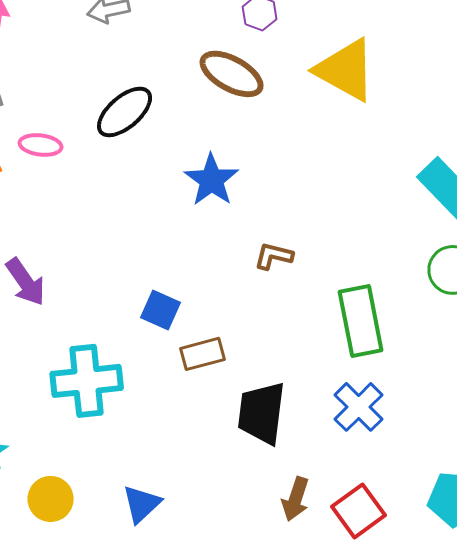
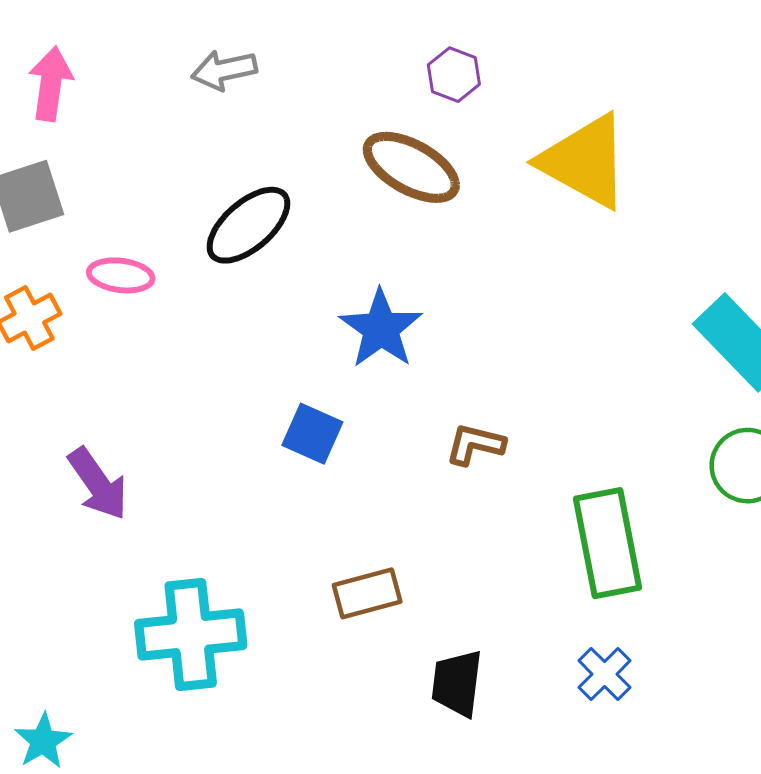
blue square: (161, 310) -> (312, 434), moved
blue cross: (359, 407) -> (605, 674), size x0.7
black trapezoid: (262, 413) -> (457, 683), size x0.7

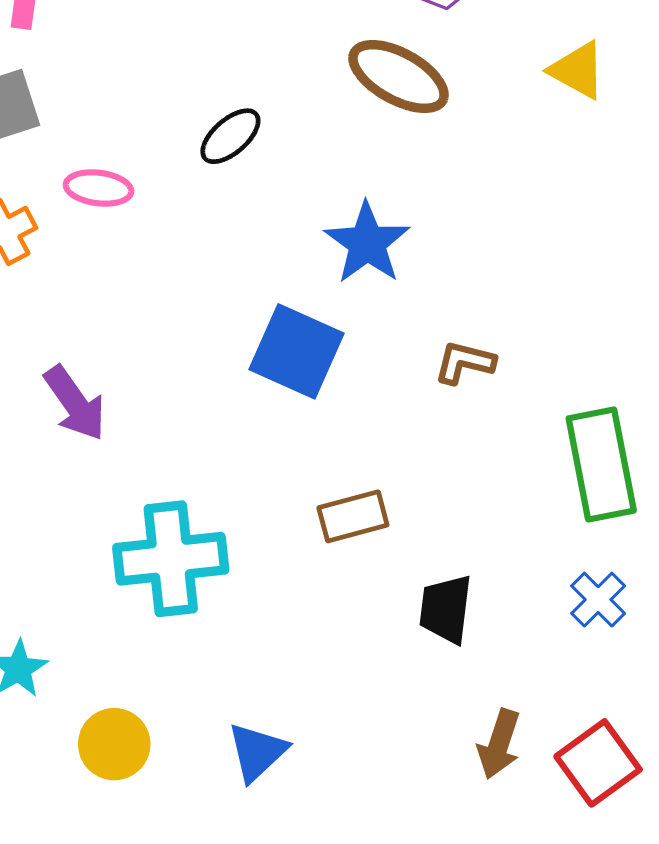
yellow triangle: (585, 161) -> (578, 70), size x0.6
black ellipse: (248, 225) -> (230, 136), size x0.7
blue square: (312, 434) -> (296, 351), size x1.5

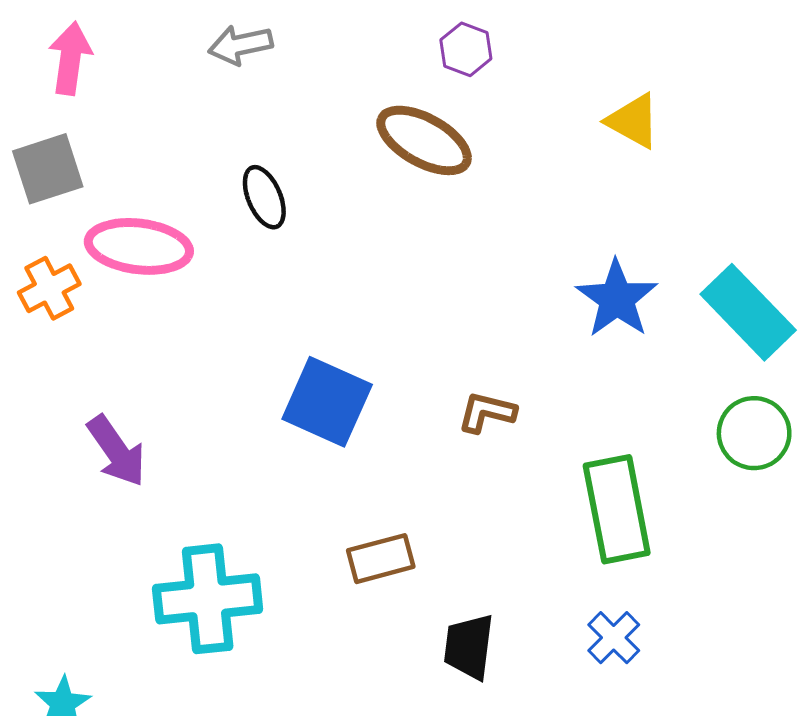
yellow triangle: (578, 70) -> (633, 121), moved
black ellipse: (230, 136) -> (264, 197), turned -72
pink ellipse: (98, 188) -> (139, 246), size x1.6
blue star: (367, 243) -> (617, 299), moved

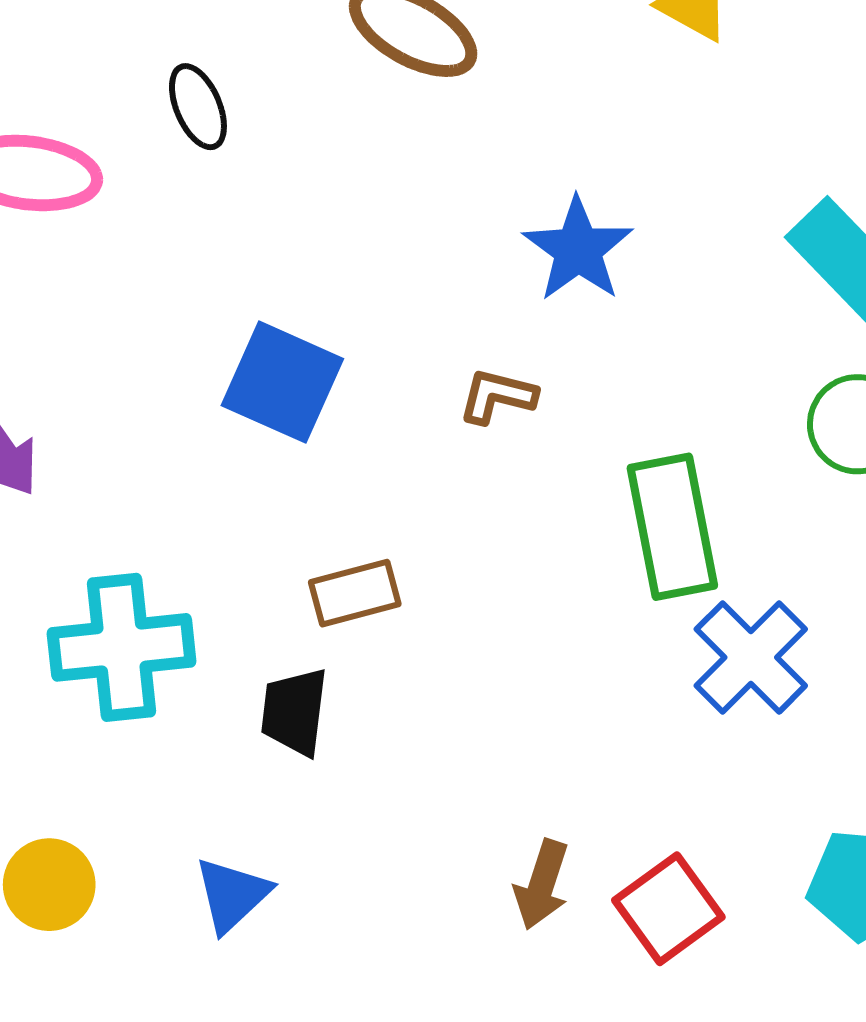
blue star: (617, 299) -> (578, 249), moved
blue cross: (614, 638) -> (751, 657), moved, size x1.6
black trapezoid: (469, 647) -> (294, 712), moved

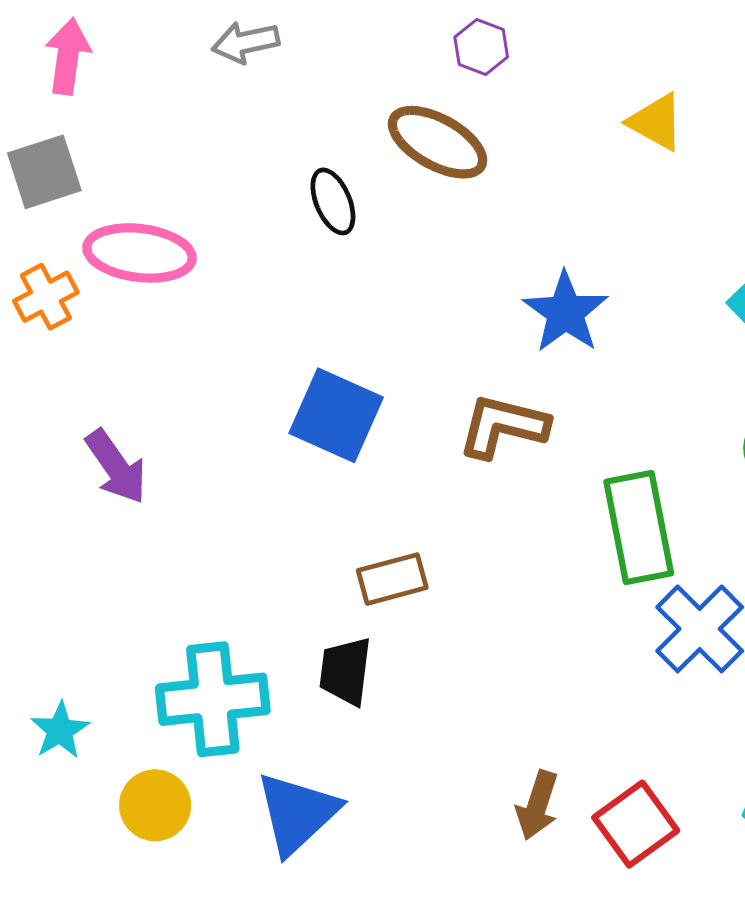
black ellipse: (198, 107) -> (333, 201), moved
brown L-shape: (497, 396) -> (503, 426), size x1.5
cyan cross: (122, 647) -> (213, 699), moved
blue triangle: (232, 895) -> (297, 813), size x1.4

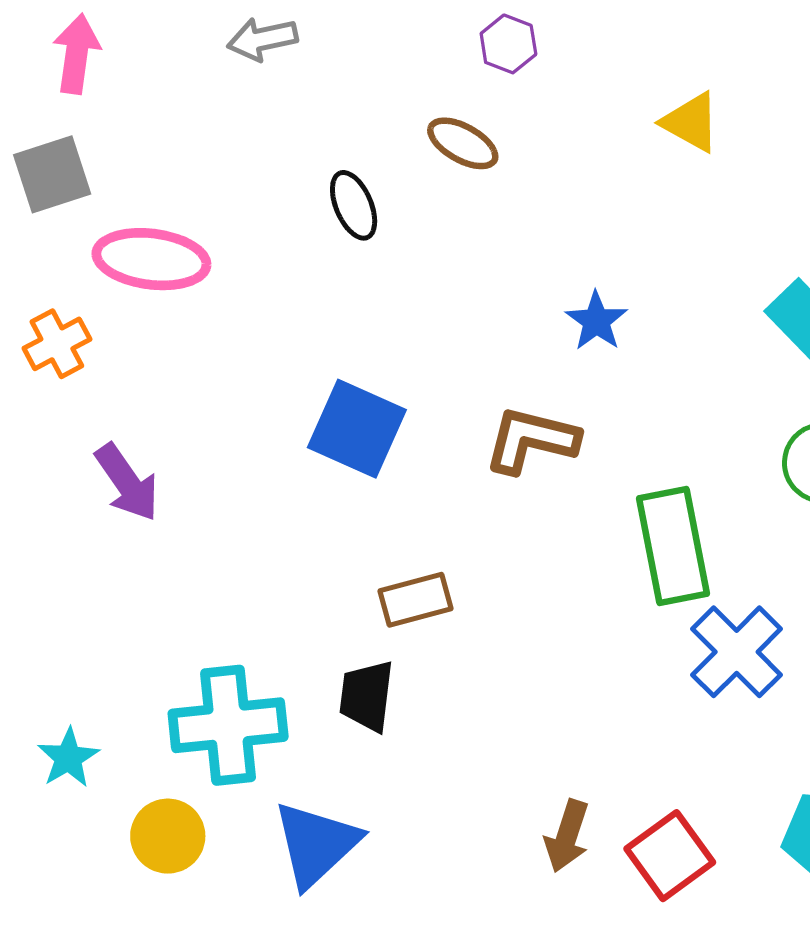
brown ellipse: (438, 142) -> (463, 143), size x0.7
orange cross: (46, 297) -> (57, 344), moved
blue star: (565, 312) -> (596, 321), size x0.7

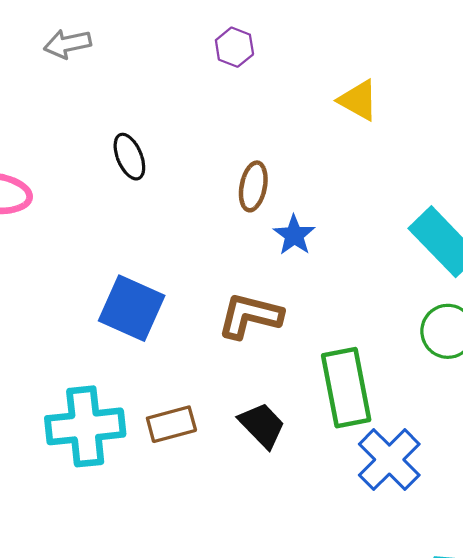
brown ellipse: (463, 143) -> (253, 186), moved, turned 72
black trapezoid: (367, 696) -> (262, 425), moved, turned 129
cyan cross: (228, 725) -> (85, 426), moved

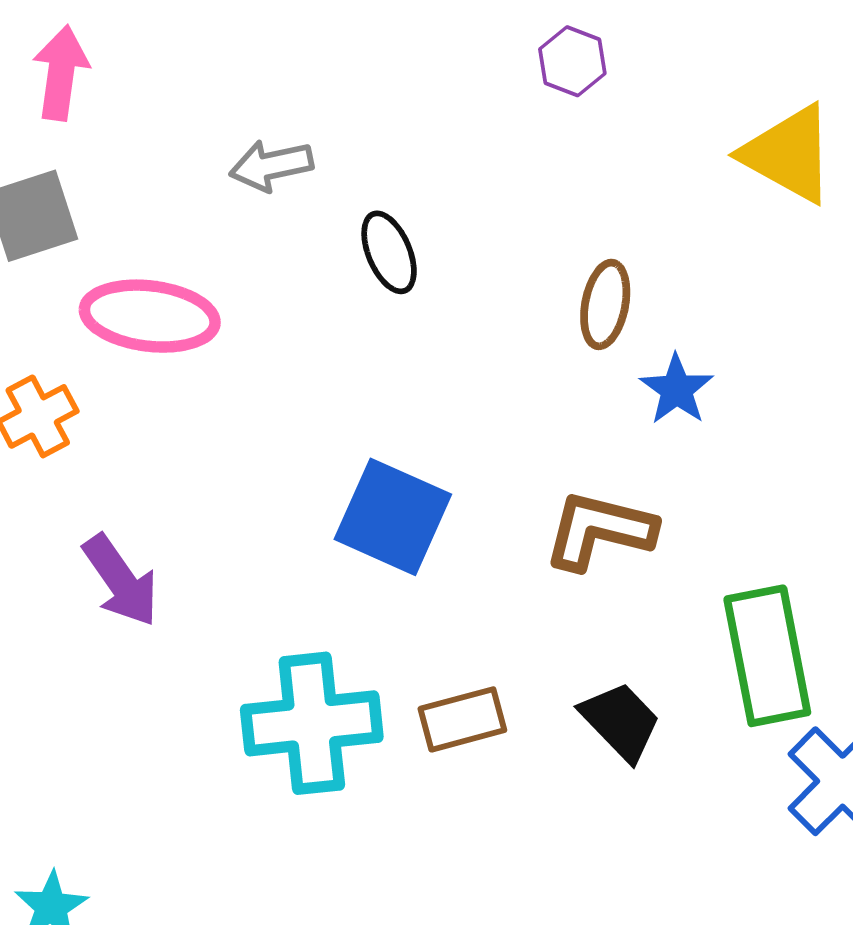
gray arrow: (67, 44) -> (271, 166), moved
yellow triangle: (358, 100) -> (789, 154), size x1.4

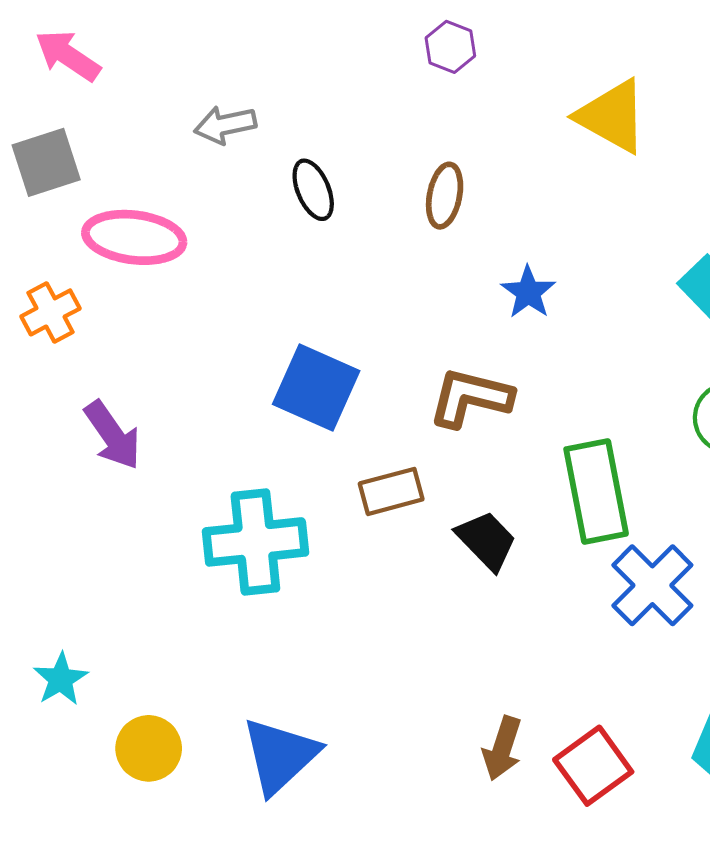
pink arrow: (61, 73) -> (68, 56), turned -64
brown ellipse: (605, 304) -> (445, 196), moved
brown rectangle: (462, 719) -> (391, 491), moved

